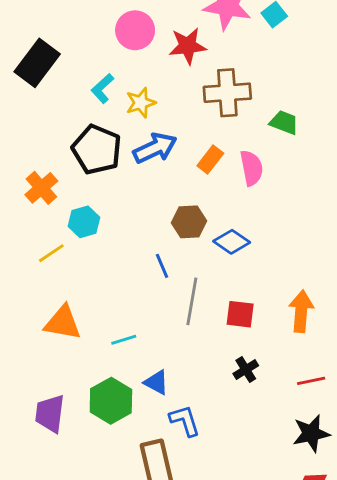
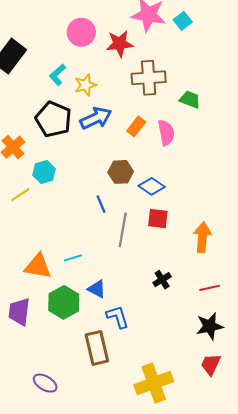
red square: (240, 314) -> (158, 219), moved
orange triangle: (63, 323) -> (38, 266), moved

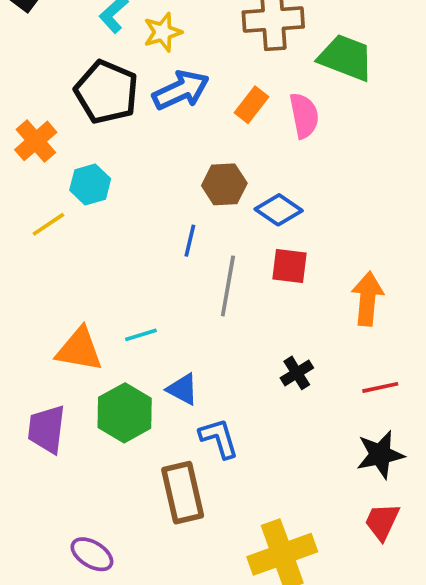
green trapezoid: (190, 100) -> (346, 58), size x1.5
blue line: (101, 204) -> (190, 241), turned 36

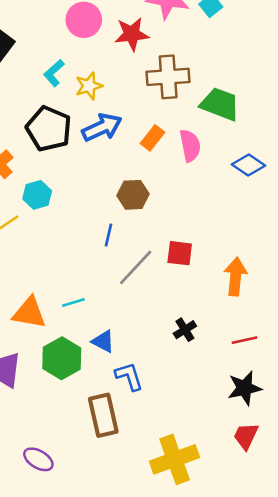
blue diamond: (279, 210) -> (248, 165), moved
gray line: (228, 286) -> (136, 267), turned 33

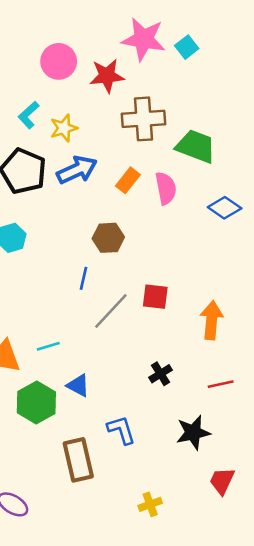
blue L-shape: (129, 376) -> (121, 430), moved
black star: (245, 388) -> (193, 433), moved
yellow cross: (175, 459) -> (150, 504), size x0.5

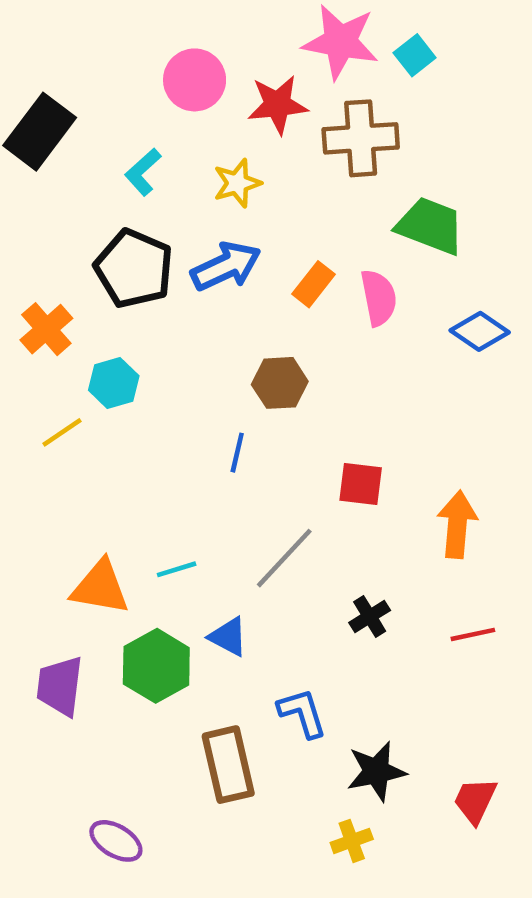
brown cross: (144, 119) -> (361, 138), moved
yellow star: (64, 128) -> (237, 183), moved
gray line: (111, 311) -> (284, 558), moved
black star: (193, 433) -> (376, 771), moved

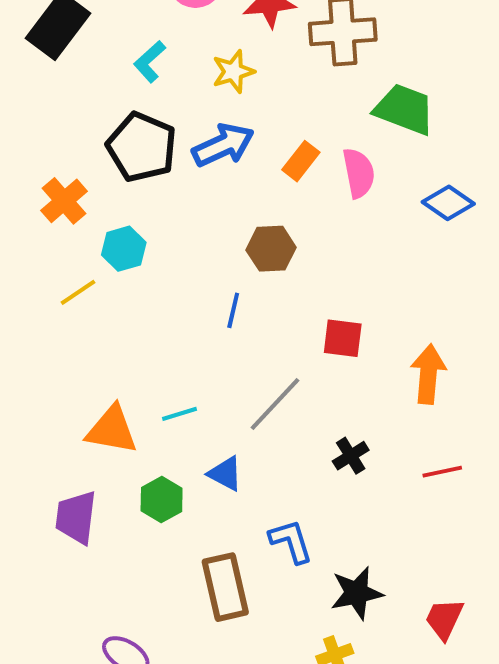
green hexagon: (156, 666) -> (162, 499), size x0.7

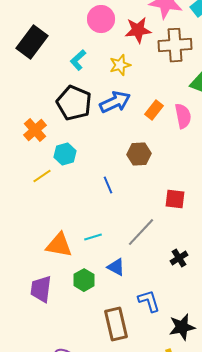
blue line: (233, 310) -> (108, 185), moved, turned -36

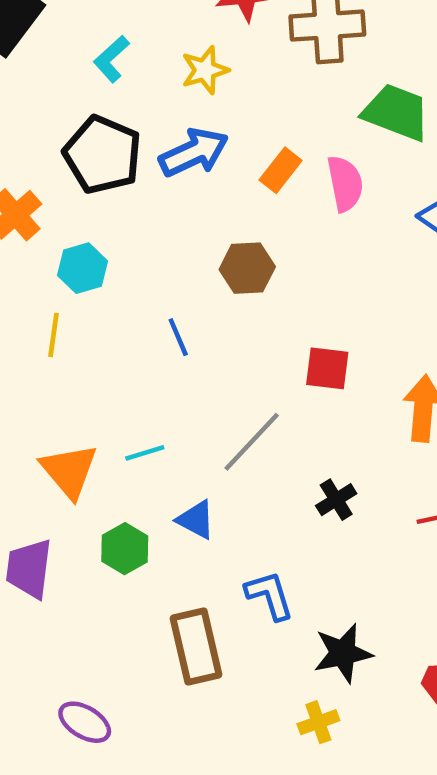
yellow line: (42, 176) -> (54, 335), moved, turned -48
orange triangle: (59, 245) -> (69, 471), turned 40

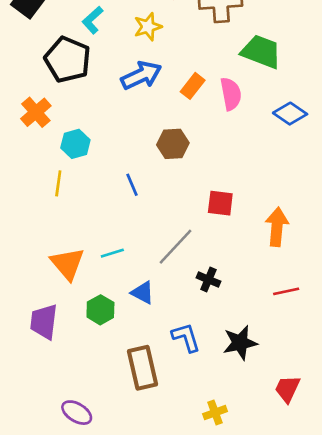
black pentagon: (102, 155) -> (68, 60), moved
black cross: (336, 500) -> (208, 280), moved, turned -35
black star: (343, 653) -> (240, 343), moved

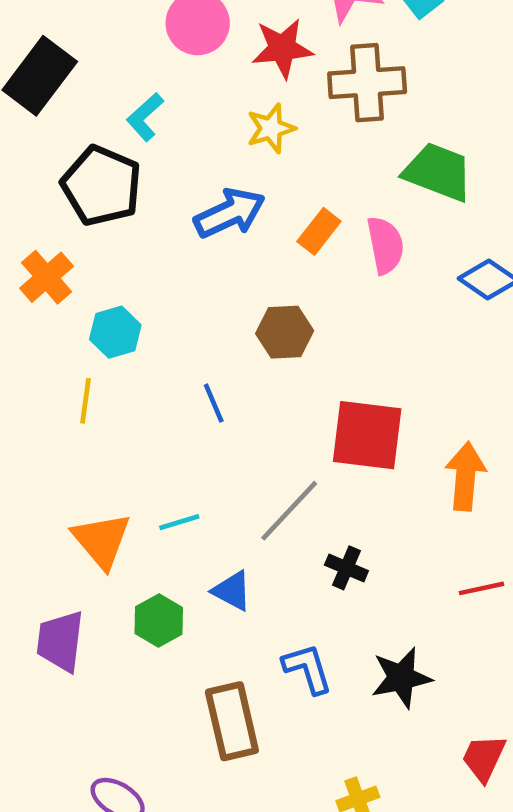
yellow star: (148, 27) -> (271, 128), moved
red square: (220, 203) -> (367, 435), size x1.6

